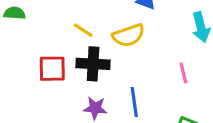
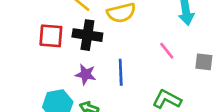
pink line: (183, 73) -> (167, 51), turned -30

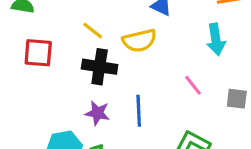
red square: (51, 36) -> (38, 53), moved

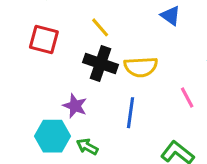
yellow semicircle: (139, 41) -> (141, 67), moved
purple star: (97, 113) -> (75, 106), moved

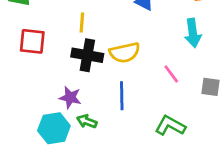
yellow line: (100, 27) -> (82, 22), turned 54
green arrow: (87, 147) -> (87, 121), moved

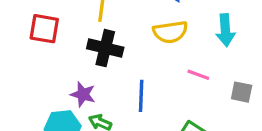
yellow semicircle: (125, 53) -> (170, 32), moved
pink line: (171, 74) -> (198, 75), turned -36

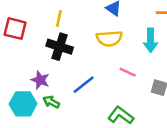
blue line: (141, 96) -> (84, 85), turned 45

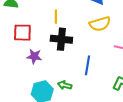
purple star: (40, 80) -> (34, 56), moved
blue line: (84, 85) -> (88, 65), turned -30

